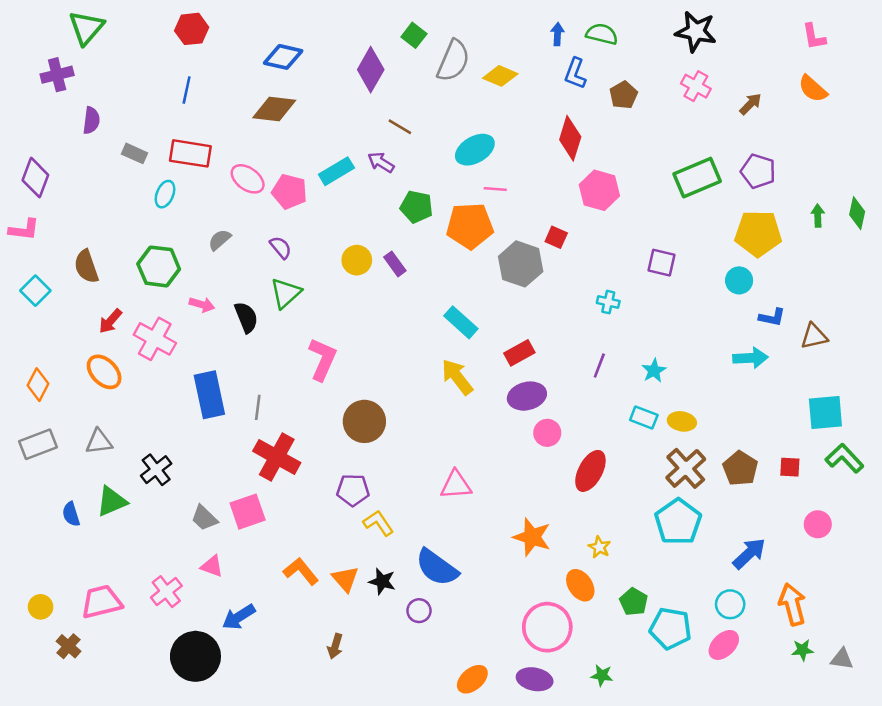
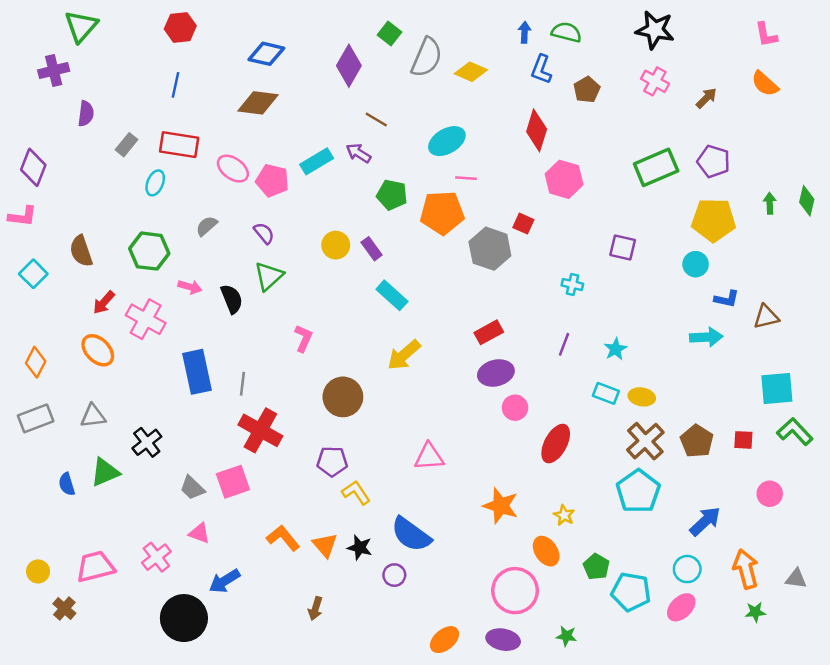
gray rectangle: (135, 153) -> (127, 145), turned -75
cyan rectangle: (461, 322) -> (392, 295), moved
pink L-shape: (322, 359) -> (303, 338), size x0.7
yellow arrow: (457, 377) -> (404, 355), moved, turned -93
gray triangle: (842, 659) -> (796, 579), moved

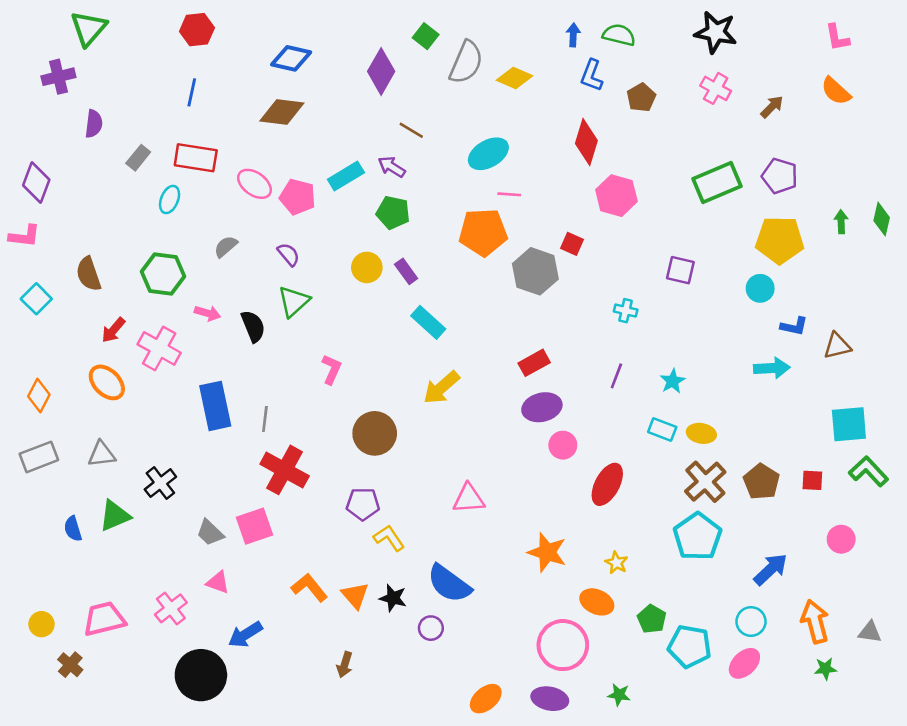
green pentagon: (392, 195) -> (393, 213), moved
orange ellipse: (546, 551) -> (597, 602), turned -32

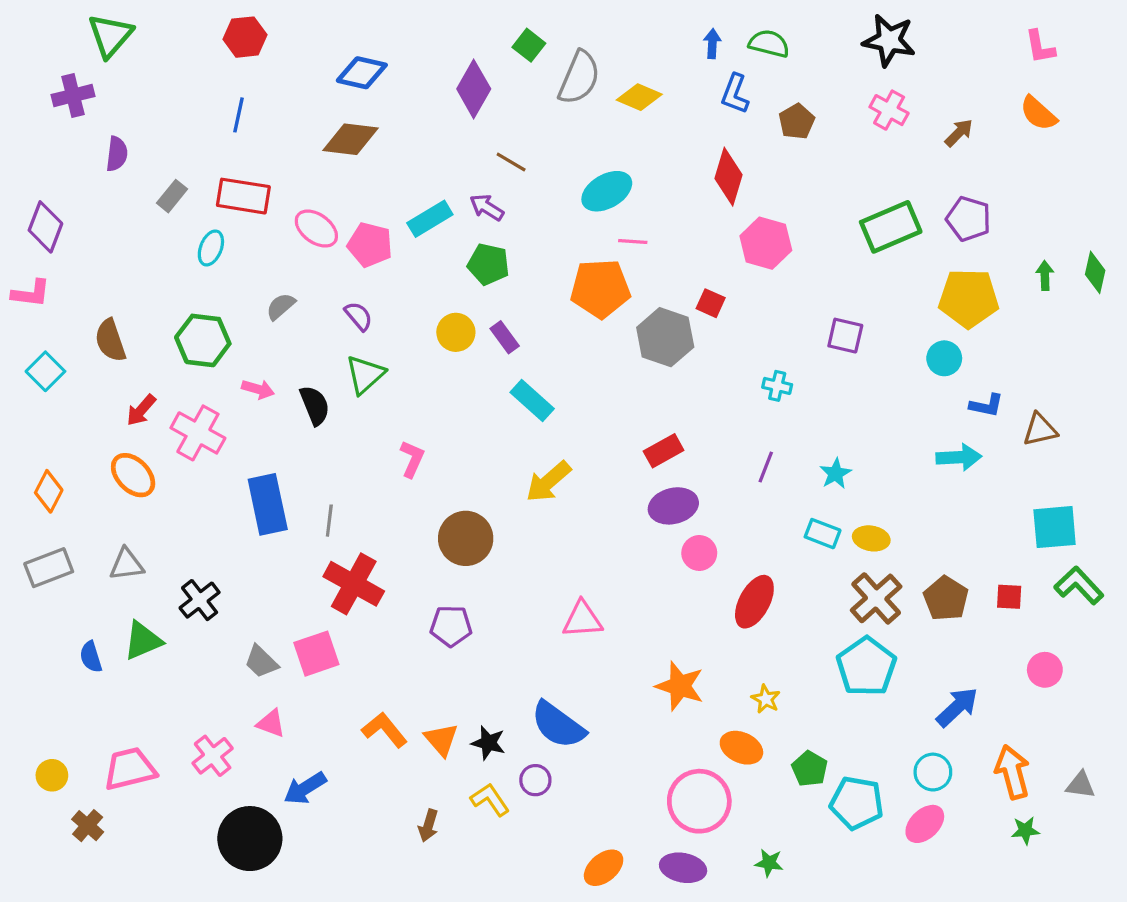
yellow L-shape: (389, 538) -> (490, 800), moved

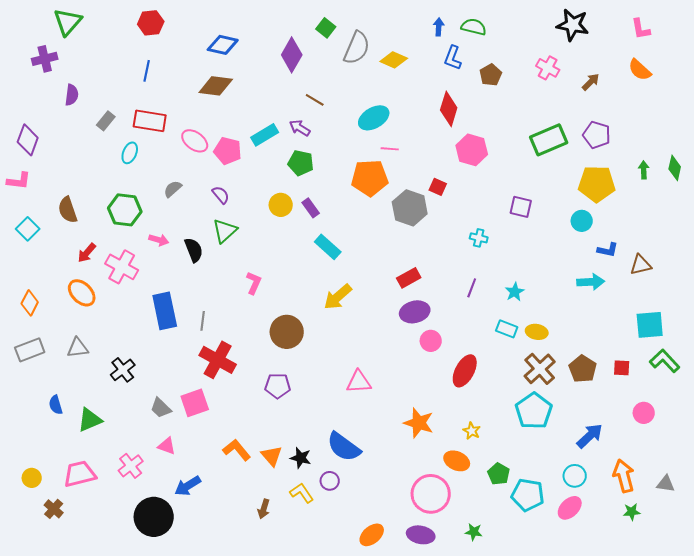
black star: (889, 40) -> (573, 25), moved
green triangle: (143, 641) -> (90, 420), moved

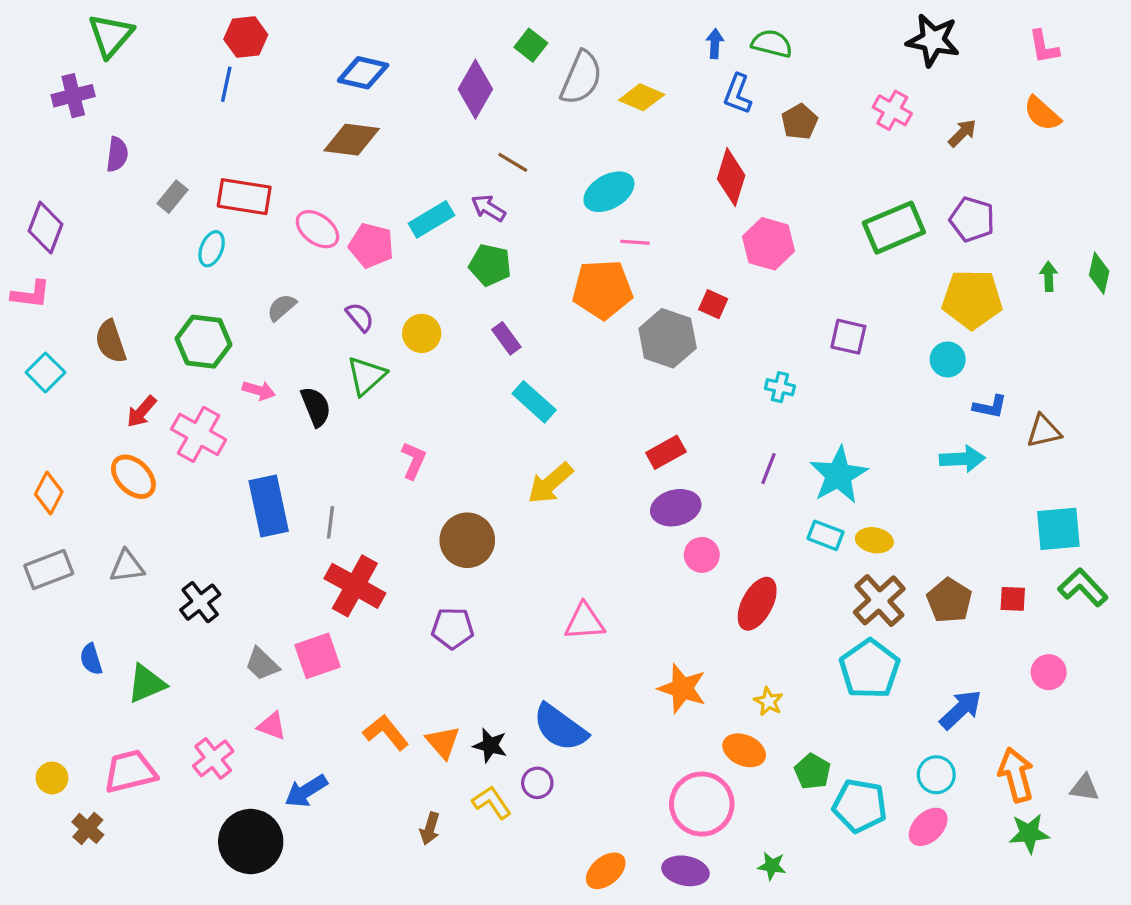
blue line: (147, 71) -> (226, 84), moved
yellow circle: (281, 205) -> (422, 333), moved
cyan star: (515, 292) -> (839, 475), size x1.8
green star: (632, 512) -> (1029, 833), size x1.4

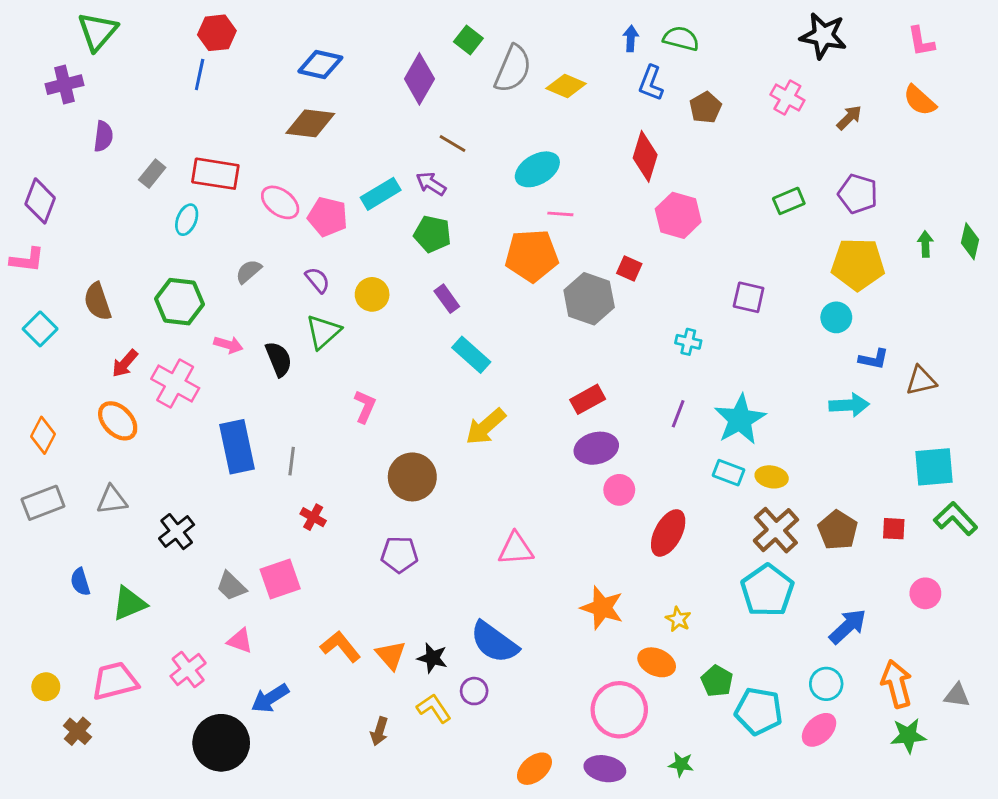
green rectangle: (894, 228) -> (789, 201), size x0.6
red cross: (355, 586) -> (313, 517), size x0.5

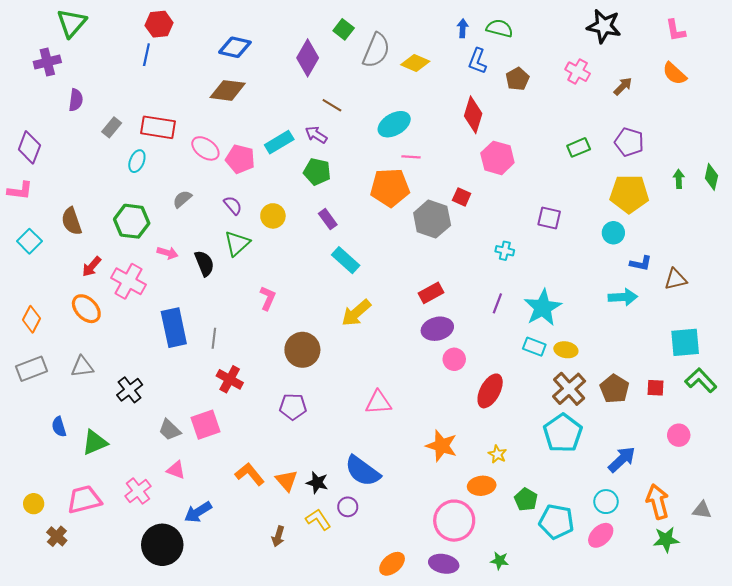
red cross: (313, 517) -> (230, 379), size x1.4
orange ellipse: (657, 662) -> (482, 486), turned -30

